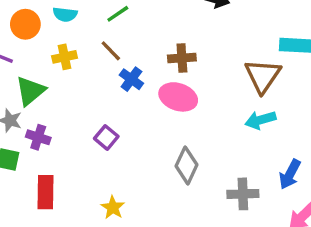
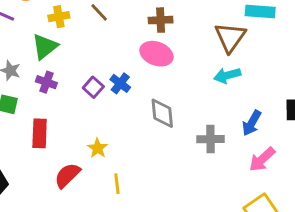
blue cross: (131, 79) -> (120, 83), moved
green triangle: (30, 91) -> (45, 47), moved
purple cross: (38, 137) -> (46, 82), moved
gray diamond: (186, 165) -> (162, 113), turned -32

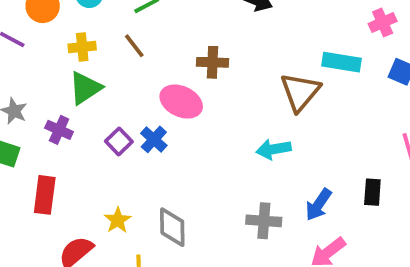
green triangle: (45, 47) -> (85, 88), moved
pink ellipse: (157, 54) -> (181, 102), moved
cyan arrow: (227, 75) -> (274, 149), moved
gray diamond: (162, 113) -> (172, 227), moved

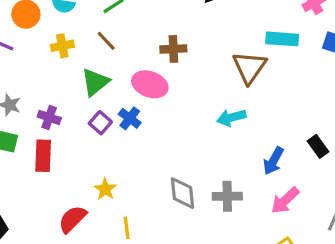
green triangle: (85, 88) -> (95, 82), moved
black rectangle: (372, 192) -> (318, 146), turned -35
red rectangle: (45, 195) -> (43, 156), moved
gray cross: (264, 221) -> (227, 196), moved
gray diamond: (172, 227) -> (182, 193), moved

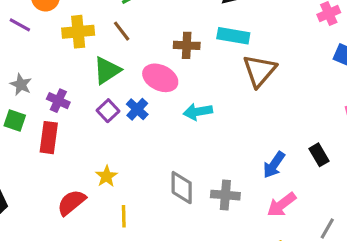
cyan rectangle: (282, 39) -> (233, 36), moved
yellow cross: (62, 46) -> (78, 32), size x1.4
cyan arrow: (231, 118) -> (198, 112), moved

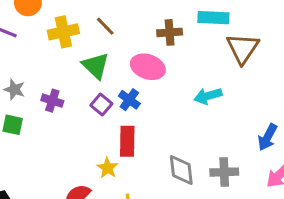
green triangle: (107, 70) -> (96, 66), turned -36
cyan arrow: (198, 112) -> (208, 96), moved
red rectangle: (49, 138) -> (127, 141), moved

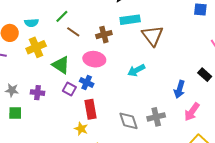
brown line: (105, 26) -> (73, 32), moved

